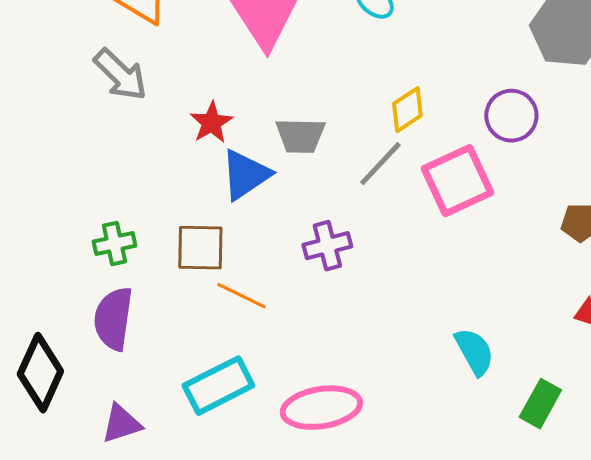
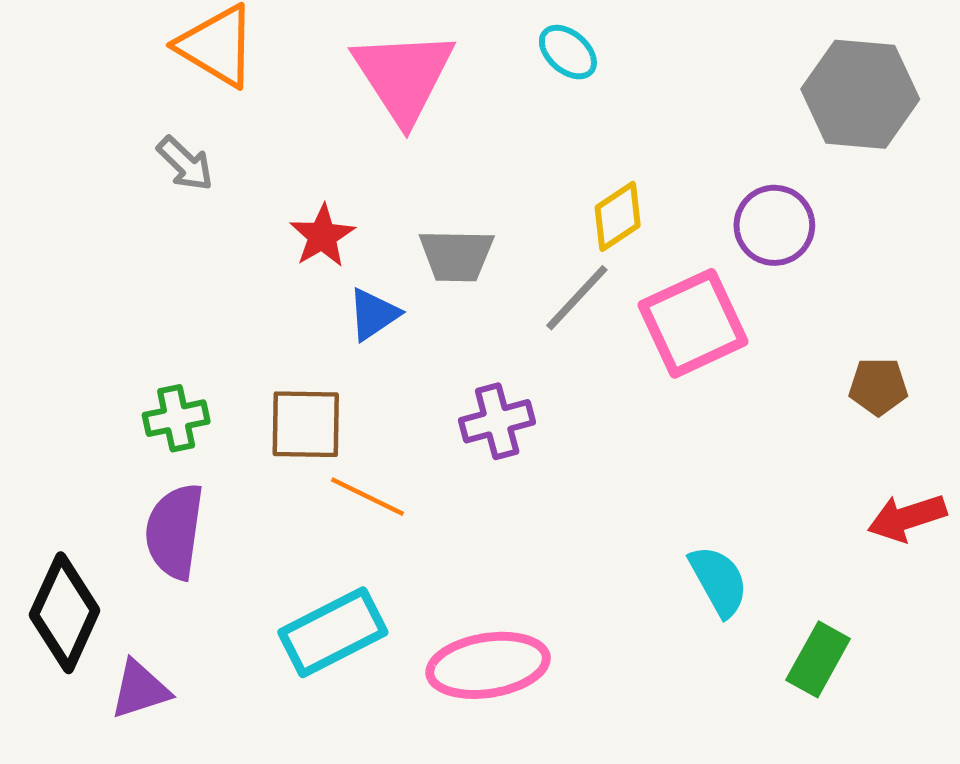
gray arrow: (120, 75) -> (185, 164), size x0.7
blue triangle: (245, 175) -> (374, 314), size x0.7
purple triangle: (121, 424) -> (140, 689), moved

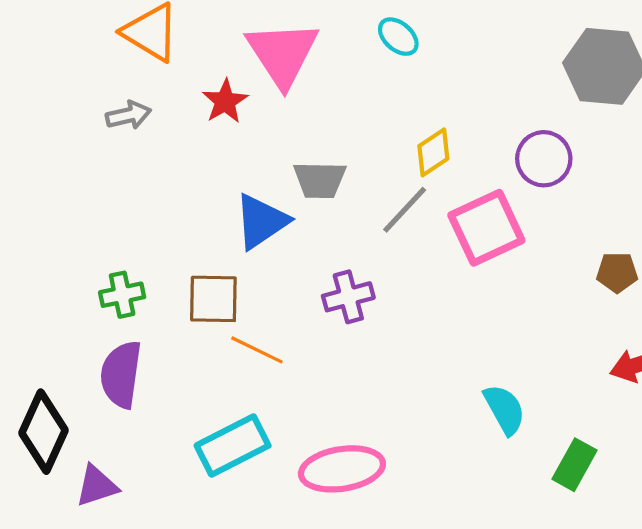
gray arrow: (185, 164) -> (128, 115), turned -57
red star: (322, 236) -> (225, 101), moved
blue triangle: (374, 314) -> (261, 221), size x1.5

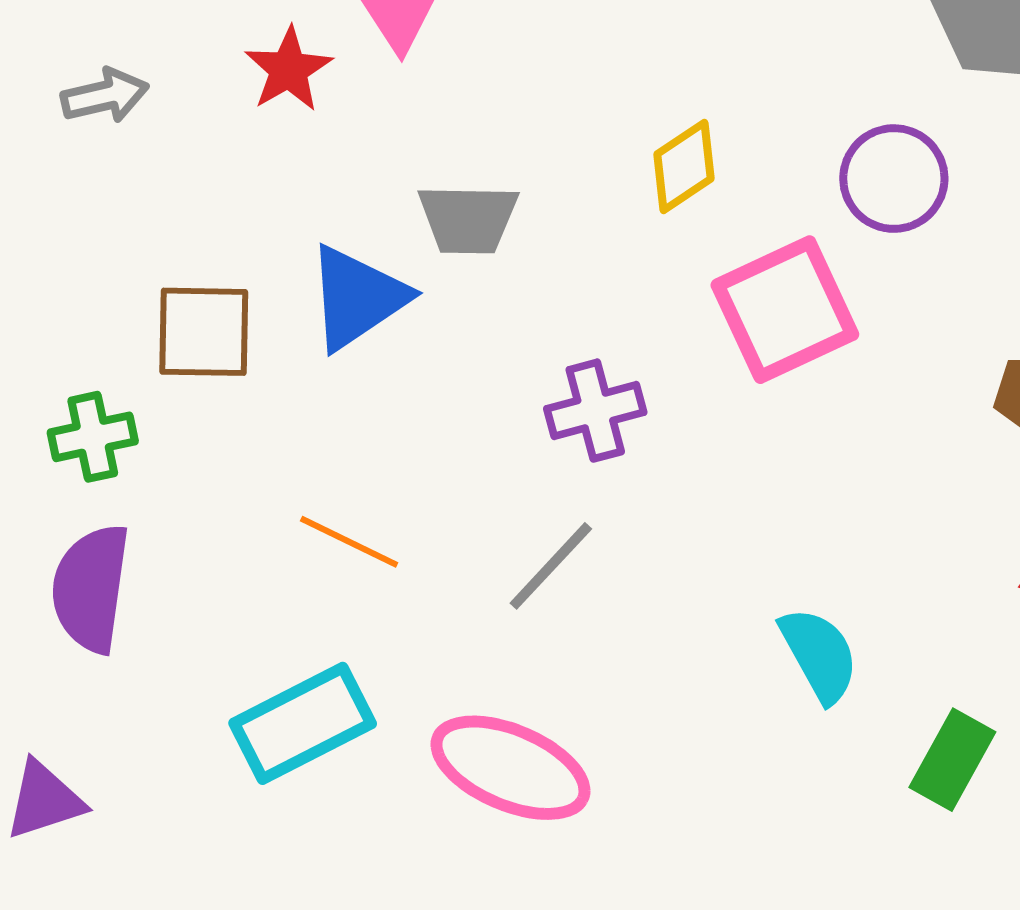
gray line: (405, 210) -> (551, 566), moved
purple cross: (348, 297) -> (595, 411), moved
brown square: (213, 299) -> (204, 332), moved
pink ellipse: (342, 469) -> (510, 768), turned 32

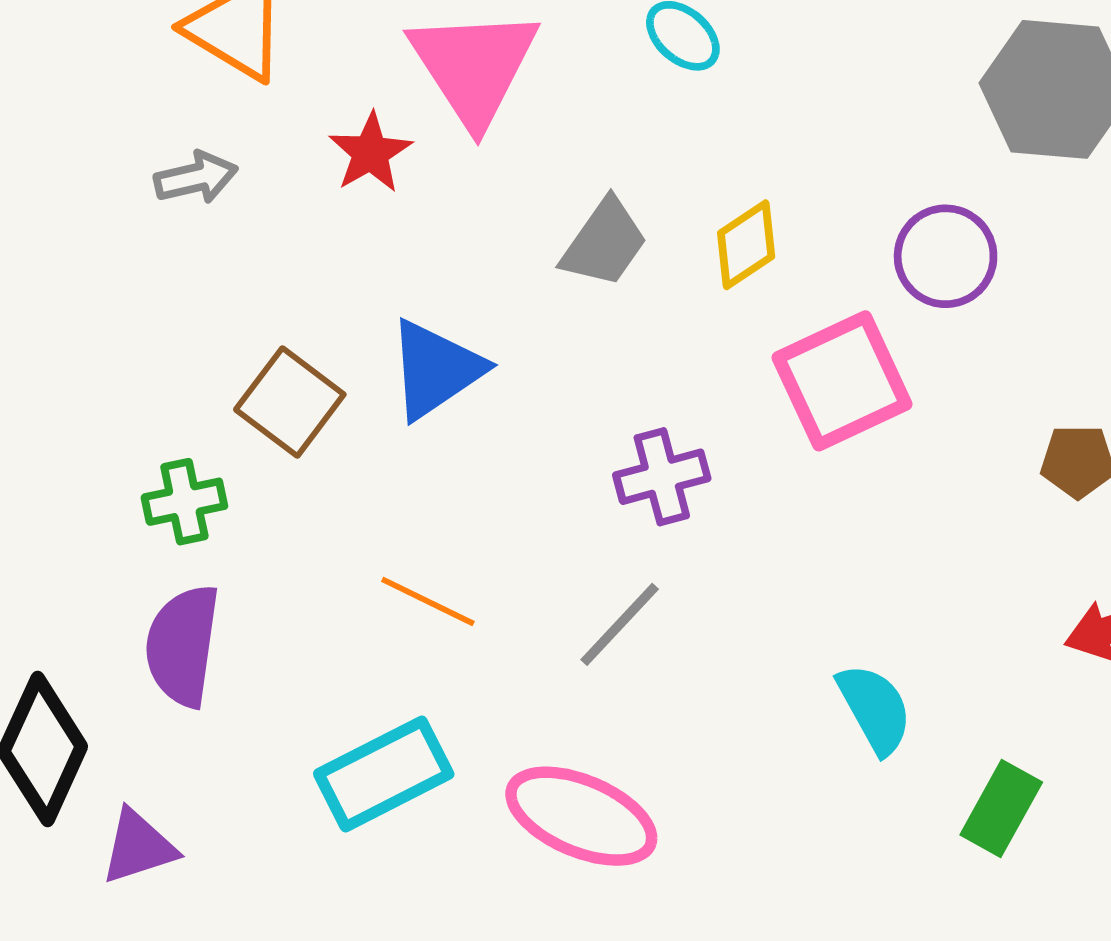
gray trapezoid: (468, 219) -> (604, 243), moved, turned -56
brown square: (204, 332) -> (290, 402), turned 36

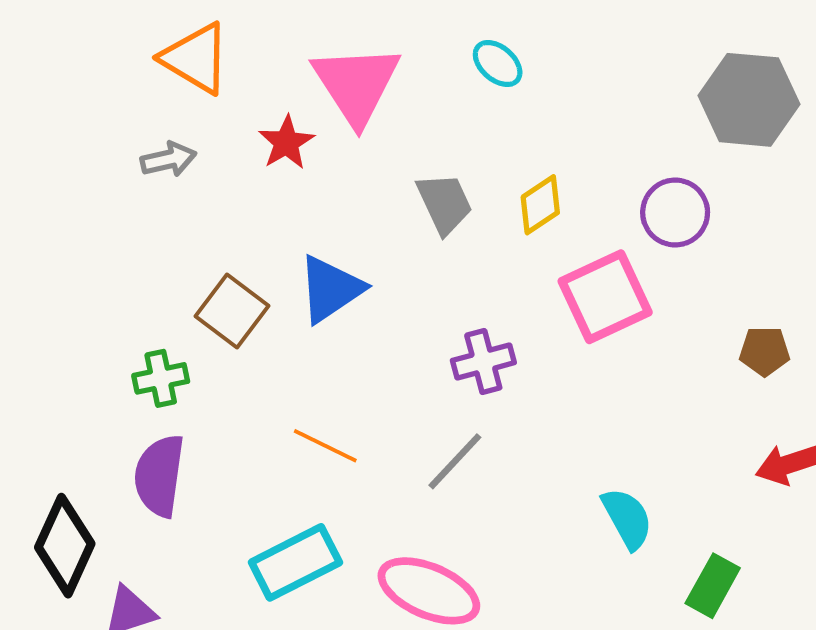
gray trapezoid: (604, 243) -> (444, 203), turned -60

